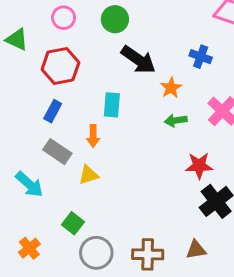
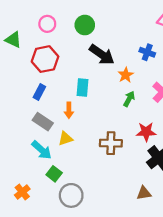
green arrow: (176, 120) -> (129, 99), turned 126
cyan arrow: (29, 184) -> (42, 150), moved
brown cross: (148, 254) -> (111, 143), moved

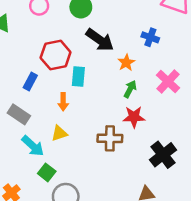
red hexagon: (45, 59) -> (56, 55), moved
gray rectangle: (43, 122) -> (19, 114), moved
red star: (146, 132) -> (134, 117), moved

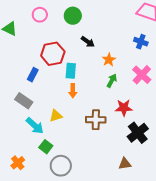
blue cross: (150, 37) -> (141, 42), moved
black arrow: (100, 40) -> (88, 42), size x0.6
orange arrow: (63, 102) -> (73, 91), moved
red star: (134, 117) -> (124, 108), moved

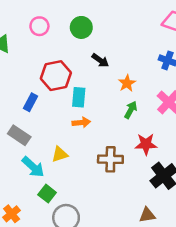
orange arrow: (73, 91) -> (81, 123), turned -96

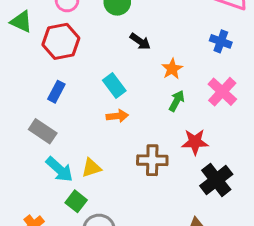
red hexagon: (56, 76) -> (61, 41), moved
cyan rectangle: (79, 97) -> (114, 86), turned -42
yellow triangle: (60, 154) -> (91, 168), moved

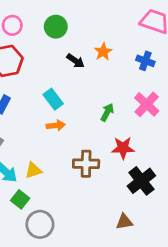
orange star: (172, 69) -> (103, 52), moved

